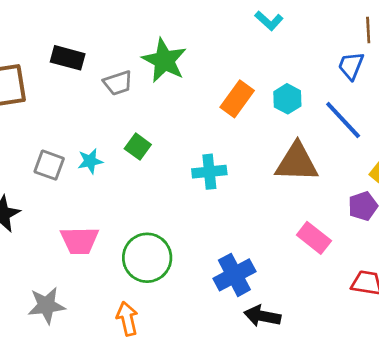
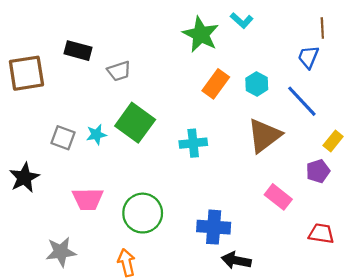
green star: (164, 60) -> (201, 34), moved
green square: (138, 147) -> (135, 123), size x1.8
brown triangle: (297, 162) -> (264, 136), turned -39
blue cross: (234, 275) -> (214, 227), turned 32

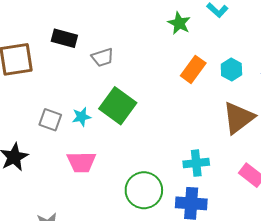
green star: (201, 34) -> (179, 23), size x0.7
cyan cross: (193, 143) -> (196, 163), moved
pink trapezoid: (88, 199) -> (81, 162), moved
green circle: (143, 213) -> (144, 190), moved

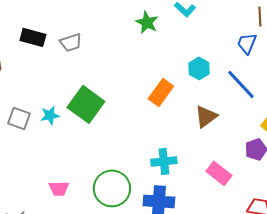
gray trapezoid: (103, 57) -> (71, 42), moved
orange rectangle: (193, 69) -> (161, 92), moved
brown triangle: (238, 118) -> (206, 116), size x0.7
pink trapezoid: (81, 162) -> (59, 188), moved, size x0.7

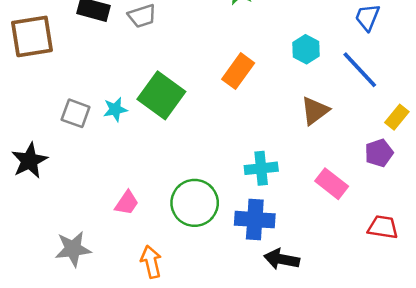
orange rectangle: (161, 92) -> (238, 71), moved
pink trapezoid: (59, 188) -> (127, 203), turned -55

